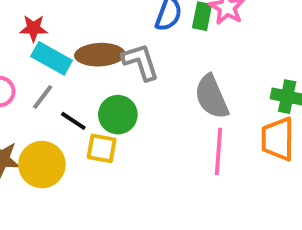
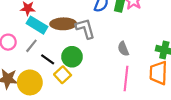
gray semicircle: (212, 97) -> (123, 49), size x0.6
yellow square: (102, 148) -> (63, 75), turned 35

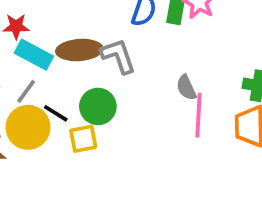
yellow square: (63, 75) -> (83, 139), turned 35
pink line: (126, 79) -> (198, 115), moved
yellow circle: (30, 82) -> (28, 127), moved

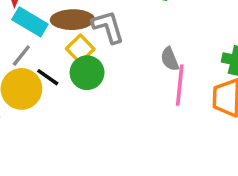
yellow square: (83, 139) -> (80, 49), moved, turned -36

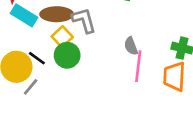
gray line: (21, 56) -> (31, 87), moved

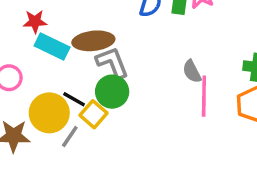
gray L-shape: (84, 20) -> (112, 63), moved
yellow square: (62, 37) -> (93, 114), moved

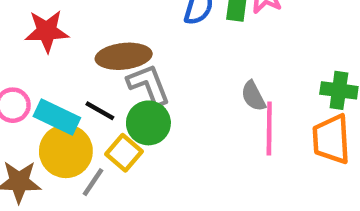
red star: (35, 21) -> (47, 31), size x1.4
cyan rectangle: (52, 47) -> (57, 117), moved
black line: (74, 99) -> (100, 111), moved

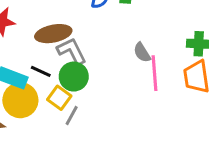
gray line: (93, 182) -> (72, 115), moved

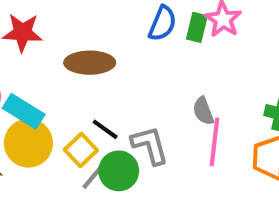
gray L-shape: (72, 51) -> (150, 145), moved
black line: (41, 71) -> (105, 129), moved
green circle: (74, 77) -> (119, 171), moved

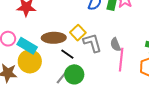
brown ellipse: (90, 63) -> (54, 38), moved
gray L-shape: (150, 145) -> (92, 43), moved
yellow square: (81, 150) -> (78, 33), moved

